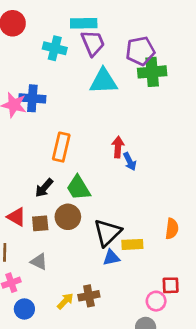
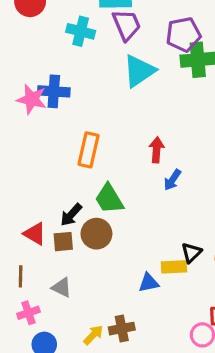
cyan triangle: (103, 81) -> (139, 71), turned -32
blue arrow: (130, 162) -> (172, 180), moved, turned 60
black arrow: (44, 188) -> (71, 215), moved
black triangle: (107, 233) -> (191, 253), moved, size x0.6

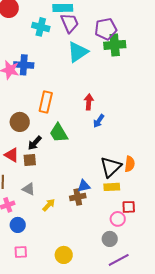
brown circle: (96, 234) -> (20, 122), moved
black triangle: (191, 253) -> (111, 167), size x1.6
yellow rectangle: (174, 267) -> (112, 187), moved
brown cross: (122, 329) -> (78, 197), moved
yellow arrow: (93, 335) -> (49, 205), moved

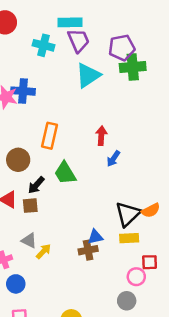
orange semicircle: (130, 164) -> (151, 210), turned 56
yellow arrow: (49, 205) -> (43, 251), moved

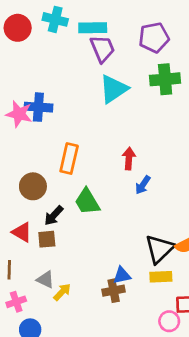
cyan cross: (43, 45) -> (55, 19), moved
purple pentagon: (122, 48) -> (154, 38), moved

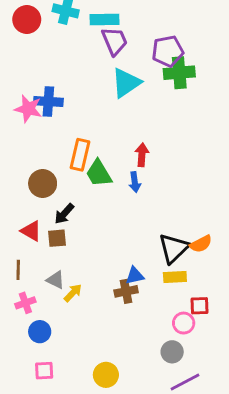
purple pentagon: (154, 38) -> (168, 51), moved
blue arrow: (143, 185) -> (135, 182), moved, turned -42
green trapezoid: (87, 202) -> (99, 173), moved

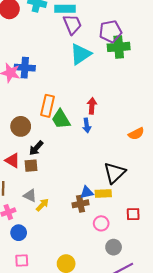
orange semicircle: (201, 244) -> (136, 134), moved
yellow rectangle: (175, 277) -> (103, 193), moved
pink circle: (184, 323) -> (101, 223), moved

